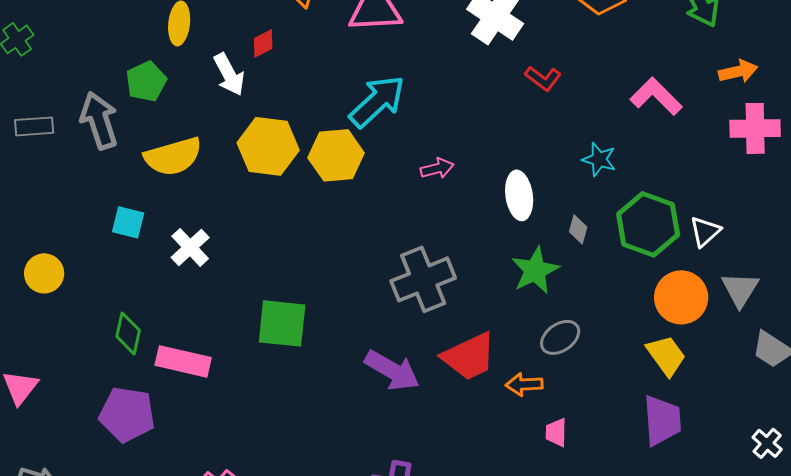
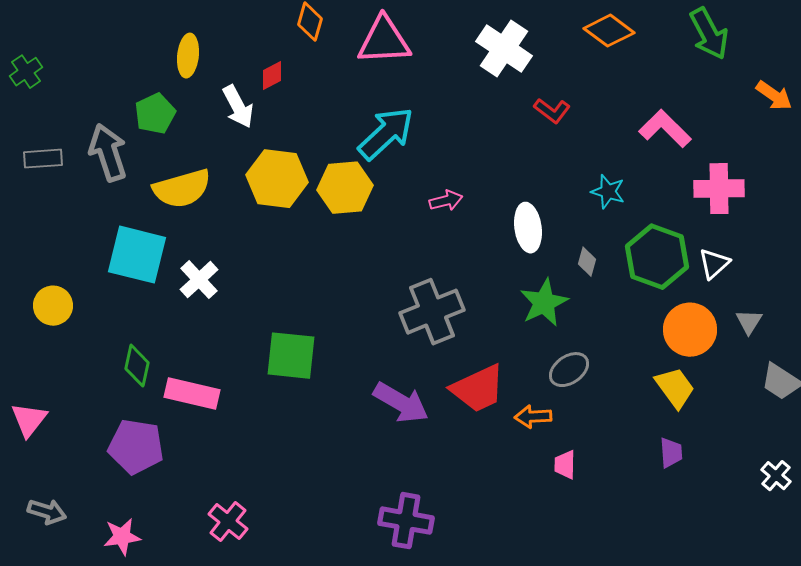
orange arrow: (738, 71) -> (774, 96), moved, turned 48
pink cross: (755, 128) -> (719, 189), moved
cyan square: (128, 222) -> (137, 255), size x1.8
gray triangle: (740, 289) -> (749, 322), size x0.7
purple trapezoid: (662, 420) -> (671, 453), size x0.6

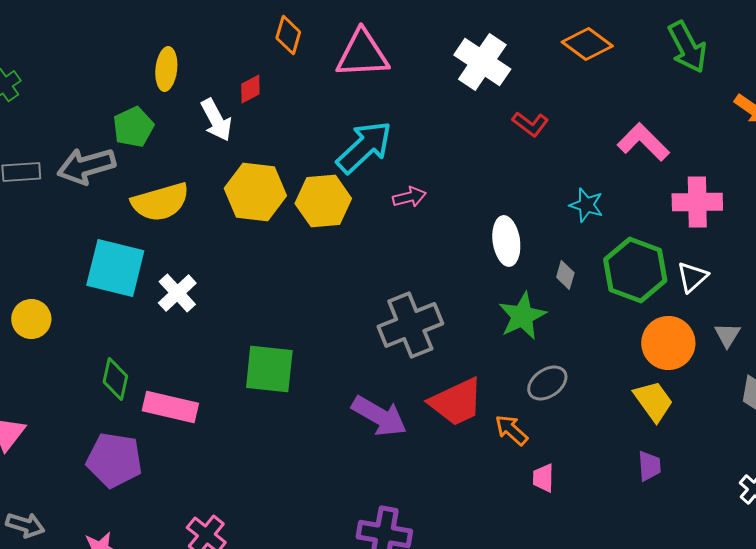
gray arrow: (108, 153) -> (86, 166), turned -88
pink arrow: (446, 201) -> (409, 197), moved
orange arrow: (533, 417) -> (511, 430), turned 45

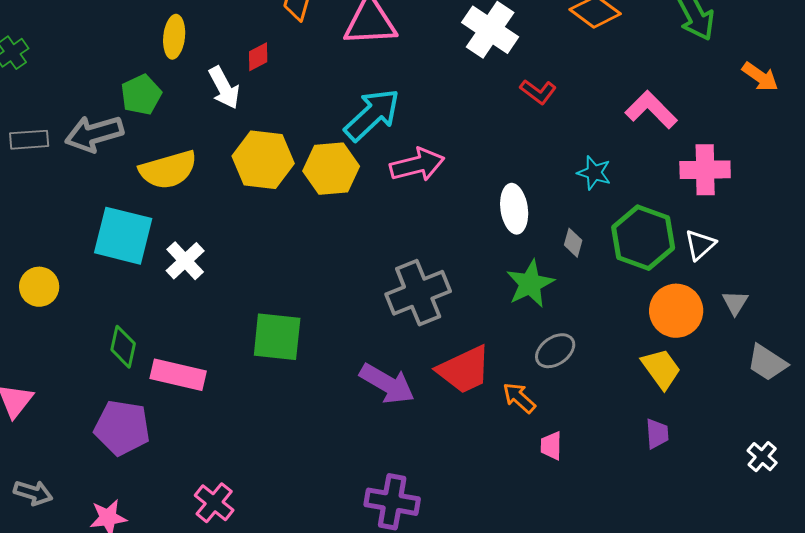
pink arrow: (409, 197) -> (417, 165), size x1.6

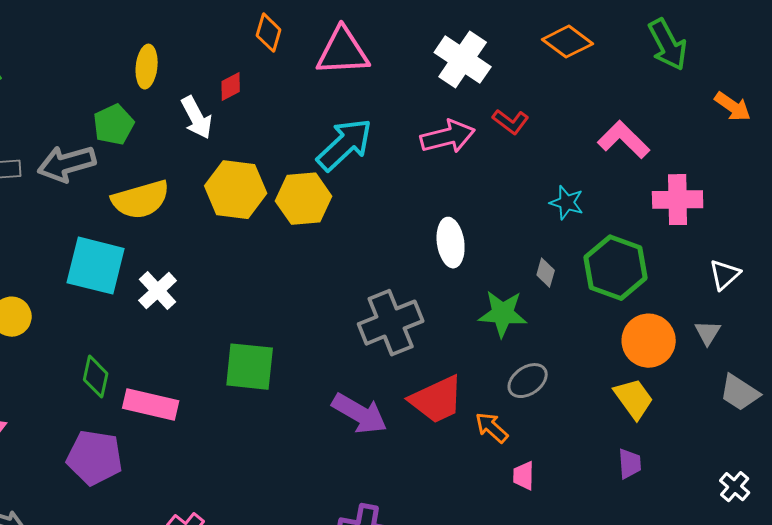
pink arrow: (417, 165) -> (448, 137), moved
white ellipse: (514, 209) -> (451, 243), moved
white triangle: (700, 245) -> (725, 275), moved
green star: (530, 284) -> (503, 314), turned 30

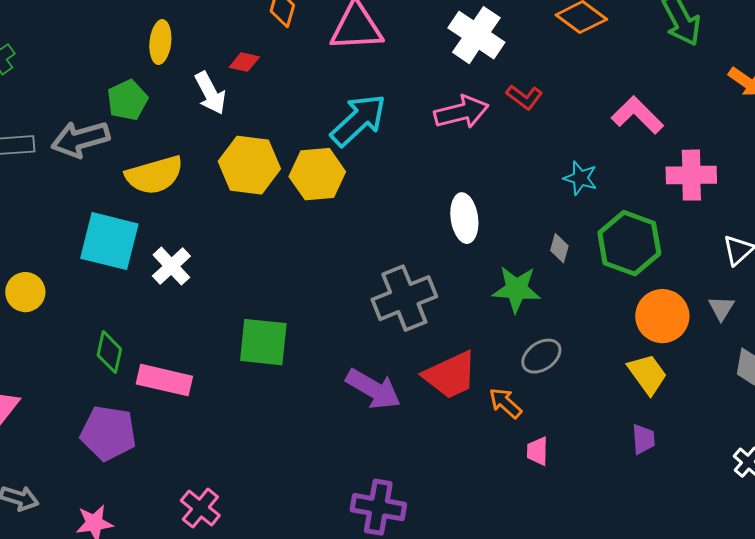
red diamond: (231, 87) -> (244, 62), turned 40

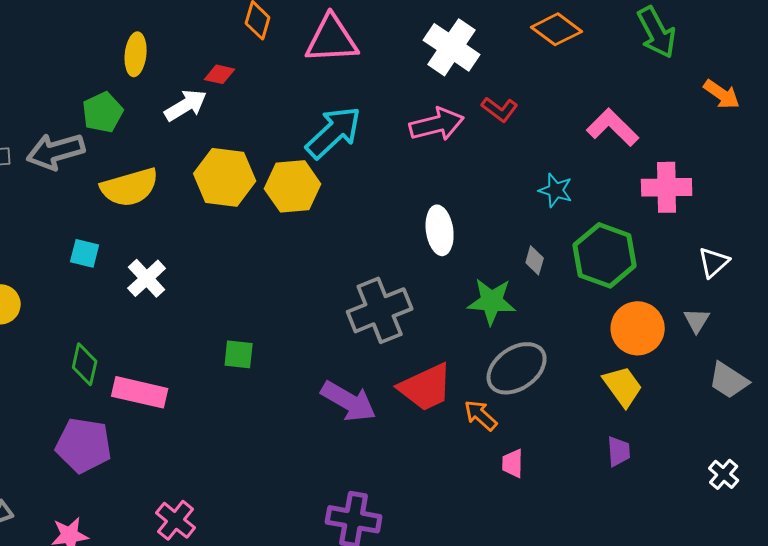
white arrow: (210, 93) -> (186, 105), turned -93
cyan square: (109, 241) -> (85, 253), size x0.5
green square: (263, 342) -> (239, 354), size x0.6
gray ellipse: (541, 356) -> (517, 368), size x1.5

